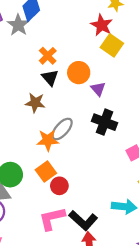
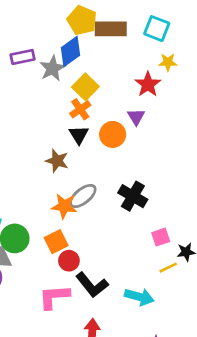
yellow square: (112, 45) -> (85, 87), moved
purple triangle: (98, 89) -> (136, 117), moved
black L-shape: (83, 220) -> (92, 285), moved

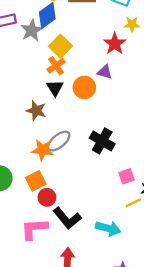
purple triangle: (136, 117) -> (105, 72), turned -42

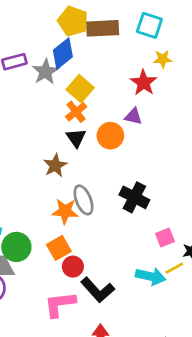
brown star: (36, 111) -> (55, 165), turned 30
gray ellipse: (59, 141) -> (83, 200), turned -70
cyan arrow: (108, 228) -> (151, 276), moved

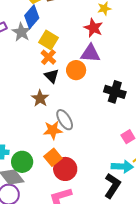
purple triangle: (133, 116) -> (90, 53), size x1.5
black cross: (134, 197) -> (115, 92), moved
red circle: (73, 267) -> (65, 169), size x1.5
black L-shape: (98, 290) -> (112, 186), moved, turned -95

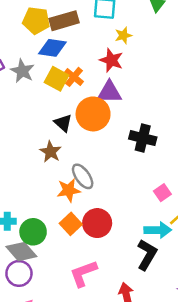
blue diamond: (32, 17) -> (52, 48), moved, turned 60
orange cross: (48, 57) -> (74, 77), moved
orange circle: (76, 70) -> (93, 114), size x1.4
red circle: (65, 169) -> (97, 223), moved

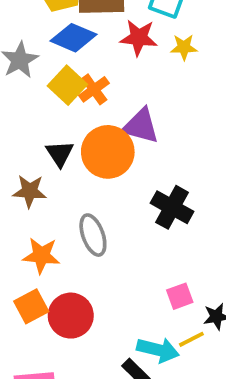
red star: (111, 60) -> (139, 38), moved, turned -30
brown star: (50, 152) -> (30, 191), turned 30
gray ellipse: (83, 176) -> (93, 235), moved

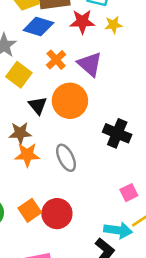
yellow square: (67, 85) -> (19, 75), moved
purple triangle: (141, 126) -> (90, 64), moved, turned 32
orange star: (41, 256) -> (27, 155), moved

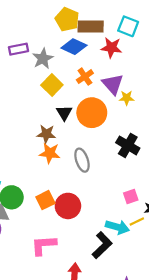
yellow star: (113, 25) -> (127, 98), moved

